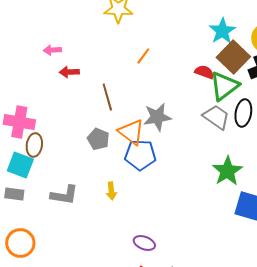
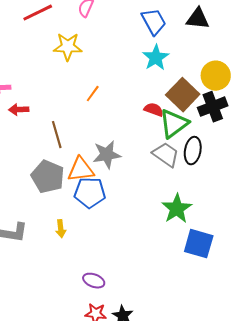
cyan star: (222, 31) -> (156, 58), moved
orange triangle: (131, 132) -> (81, 170), turned -44
gray pentagon: (98, 139) -> (48, 177), size x1.5

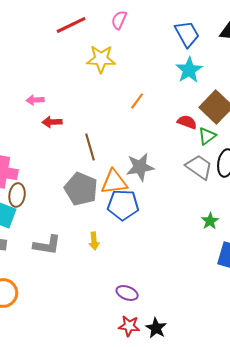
orange line: (93, 94) -> (137, 101), moved
green triangle: (174, 124) -> (207, 136), size x0.6
green star: (177, 209) -> (210, 221), size x0.6

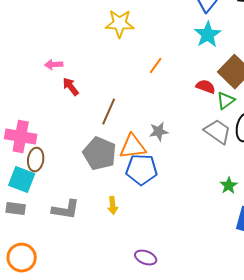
red arrow: (52, 122) -> (71, 87), turned 54
brown line: (90, 147) -> (109, 112), turned 40
gray star: (140, 167) -> (159, 132), size x0.7

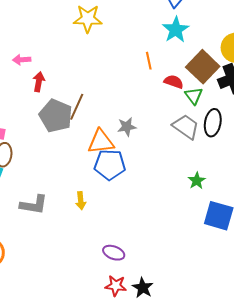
orange line: (156, 66) -> (149, 61), moved, turned -48
red arrow: (71, 87) -> (39, 82), turned 48
green triangle: (226, 101) -> (194, 96), turned -30
gray pentagon: (100, 154) -> (56, 116), moved

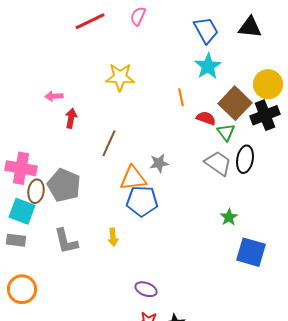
yellow star: (88, 19) -> (120, 77), moved
gray pentagon: (56, 116) -> (64, 185), moved
gray L-shape: (34, 205) -> (66, 241), turned 68

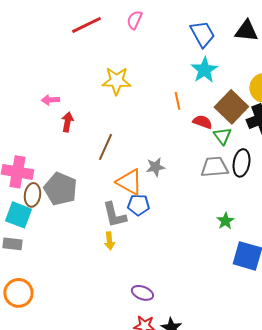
gray trapezoid: (218, 163) -> (214, 167), turned -40
orange triangle: (133, 178) -> (129, 182), turned 36
blue pentagon: (142, 201) -> (138, 205), size x0.7
gray L-shape: (66, 241) -> (114, 215), moved

